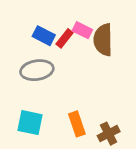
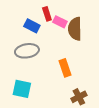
red rectangle: (64, 38) -> (47, 14), moved, turned -56
orange rectangle: (77, 124) -> (65, 68), moved

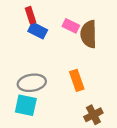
red rectangle: (47, 14) -> (31, 15), moved
gray ellipse: (27, 51) -> (32, 83), moved

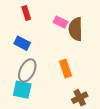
blue rectangle: (38, 31) -> (22, 43), moved
gray ellipse: (32, 83) -> (27, 70), turned -55

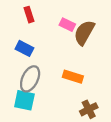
brown semicircle: (76, 29) -> (84, 33), turned 30
orange rectangle: (66, 68) -> (73, 77), turned -54

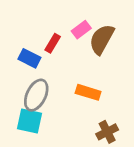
red rectangle: (29, 15) -> (53, 43), moved, turned 49
pink rectangle: (67, 25) -> (81, 30), turned -63

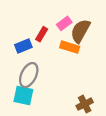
blue rectangle: (29, 58) -> (23, 46), turned -49
orange rectangle: (88, 92) -> (70, 47), moved

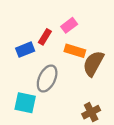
brown semicircle: (80, 31) -> (93, 63), moved
gray ellipse: (29, 75) -> (47, 79), moved

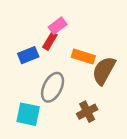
pink rectangle: (69, 25) -> (58, 26), moved
brown cross: (91, 112) -> (87, 112), moved

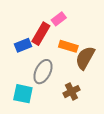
pink rectangle: (58, 26) -> (59, 19), moved
red rectangle: (50, 41) -> (41, 34), size x1.5

